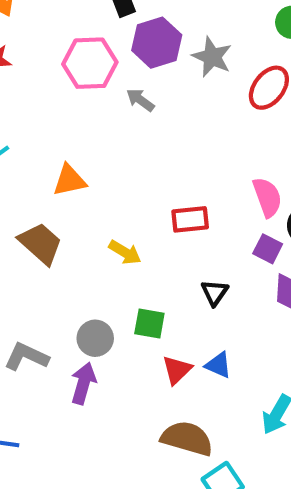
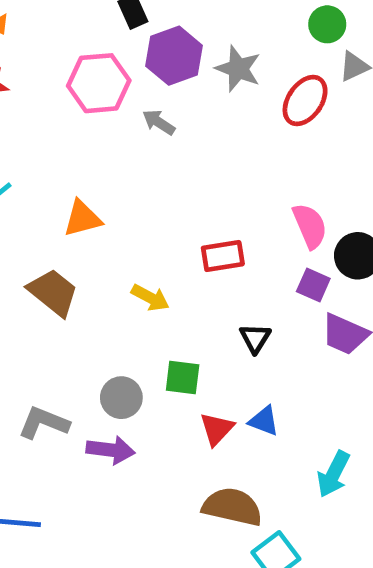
purple arrow: (83, 383) -> (111, 450), turned 84

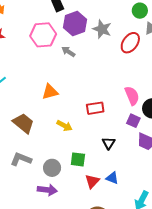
orange triangle: (82, 218) -> (50, 92), moved
gray L-shape: (44, 423) -> (21, 159), moved

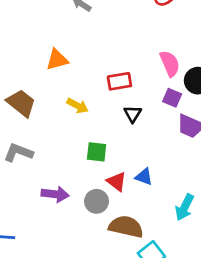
black triangle: (109, 143) -> (133, 114), moved
gray circle: (52, 168) -> (97, 201), moved
red triangle: (92, 181) -> (117, 182), turned -35

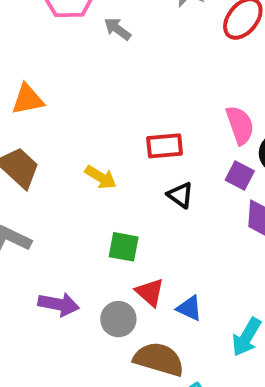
orange triangle: (57, 60) -> (28, 99), moved
black triangle: (133, 114) -> (180, 195), turned -30
blue triangle: (144, 177) -> (189, 308), moved

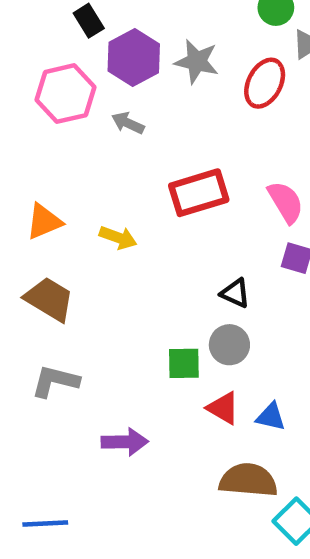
red rectangle: (165, 146) -> (199, 193), moved, size x1.4
yellow arrow: (101, 177) -> (118, 238), moved
gray circle: (118, 319) -> (229, 345), moved

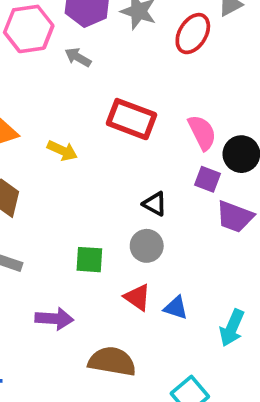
red rectangle: (199, 193) -> (131, 119), turned 33
green square: (184, 363) -> (89, 260), moved
brown semicircle: (248, 480) -> (112, 361), moved

